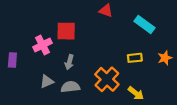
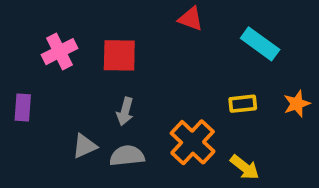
pink cross: (42, 45) -> (59, 52), moved

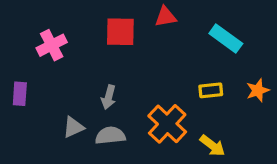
red triangle: (191, 19) -> (166, 17), turned -30
red square: (119, 55) -> (120, 32), moved

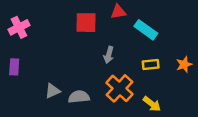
cyan rectangle: (226, 38) -> (146, 30), moved
pink cross: (52, 45) -> (19, 27), moved
gray arrow: (109, 97) -> (109, 55), moved

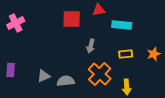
cyan rectangle: (146, 30) -> (122, 25), turned -30
purple rectangle: (14, 67) -> (11, 70), moved
yellow arrow: (152, 104) -> (127, 87), turned 49

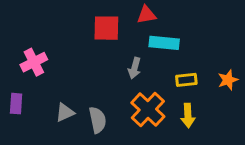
pink cross: (16, 23) -> (34, 62), moved
cyan rectangle: (122, 25) -> (164, 43), moved
gray semicircle: (66, 81) -> (98, 120), turned 84
yellow arrow: (127, 87) -> (188, 115), moved

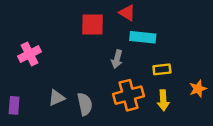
red triangle: (146, 15) -> (127, 13), turned 42
orange star: (228, 80) -> (198, 89), moved
purple rectangle: (16, 104) -> (14, 105), moved
orange cross: (148, 110) -> (129, 95), turned 32

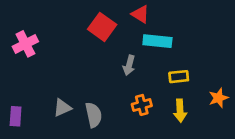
red square: (93, 24) -> (102, 27), turned 35
pink cross: (30, 54) -> (25, 44), moved
orange cross: (129, 95) -> (142, 105), size x0.6

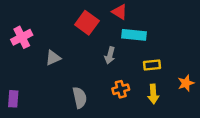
gray triangle: (62, 108) -> (53, 58), moved

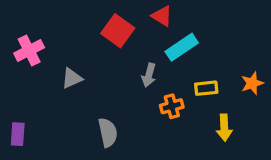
cyan rectangle: (134, 35) -> (182, 47), turned -40
orange star: (186, 83) -> (252, 83), moved
orange cross: (121, 89) -> (172, 106), moved
yellow arrow: (153, 94) -> (224, 128), moved

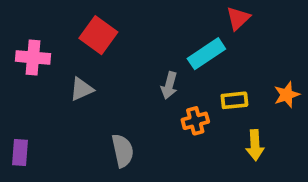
red triangle: (162, 16) -> (238, 18), moved, turned 45
red square: (118, 31) -> (98, 35), moved
pink cross: (29, 50) -> (33, 57), turned 32

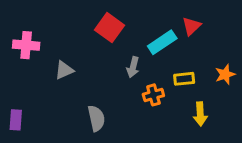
red triangle: (238, 18) -> (191, 26), moved
red square: (98, 35) -> (109, 28), moved

